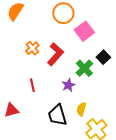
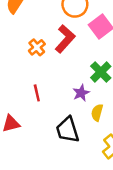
red L-shape: (55, 54) -> (65, 39), moved
yellow semicircle: (81, 109) -> (97, 113), moved

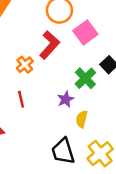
orange cross: (37, 47) -> (25, 65), moved
black trapezoid: (68, 130) -> (63, 151), moved

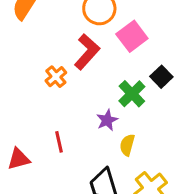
red line: (21, 99) -> (59, 142), moved

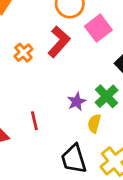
orange cross: (56, 77) -> (23, 53), moved
green cross: (132, 94) -> (107, 96), moved

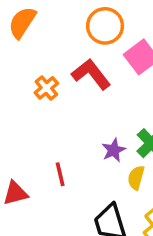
red L-shape: (59, 42) -> (91, 74), turned -80

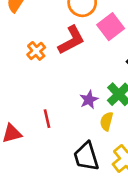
red L-shape: (91, 74) -> (71, 40), turned 100

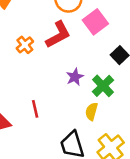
purple star: (89, 100) -> (75, 77), moved

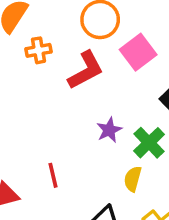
orange cross: (25, 45) -> (39, 50), moved, turned 30

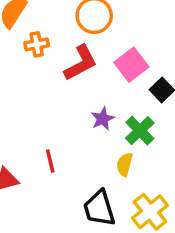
pink square: (138, 52) -> (131, 65), moved

